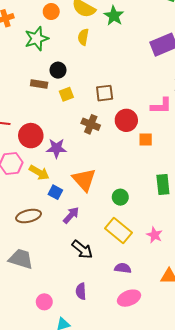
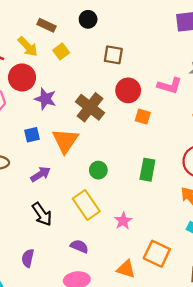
black circle: (58, 70) -> (88, 19), moved
yellow square: (66, 94) -> (61, 51), moved, turned -32
brown cross: (91, 124) -> (90, 107), moved, size x1.4
yellow arrow: (39, 173) -> (28, 47), moved
blue square: (55, 192) -> (32, 135), moved, turned 32

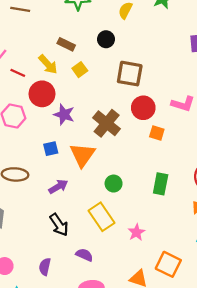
brown square: (113, 55) -> (130, 74), size x1.4
purple semicircle: (79, 246) -> (84, 255), moved

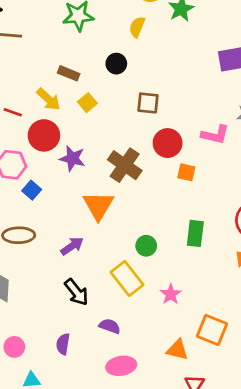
brown square: (130, 74) -> (148, 103), size x0.7
blue square: (51, 149) -> (32, 190), moved, turned -32
green circle: (114, 184) -> (146, 246), moved

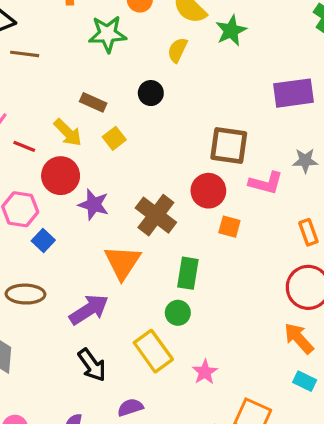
brown square: (148, 103) -> (229, 146), moved, size x1.4
green rectangle: (195, 233) -> (188, 273), moved
purple arrow: (72, 246) -> (89, 310), size x1.4
purple semicircle: (110, 326) -> (130, 407), turned -40

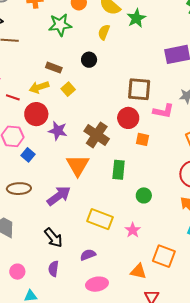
yellow arrow: (68, 132) -> (39, 87), turned 120
green circle: (178, 313) -> (144, 195), moved
yellow rectangle: (153, 351) -> (100, 219), turned -30
black arrow: (92, 365) -> (53, 238), moved

